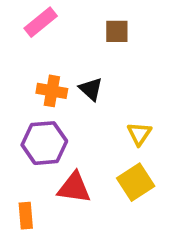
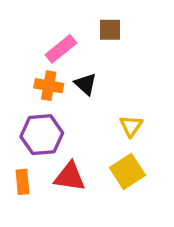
pink rectangle: (41, 22) -> (61, 49), moved
orange rectangle: (26, 216) -> (22, 182), moved

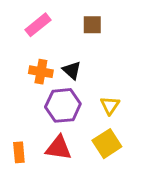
pink rectangle: (61, 49) -> (38, 25), moved
purple hexagon: (42, 135) -> (63, 105), moved

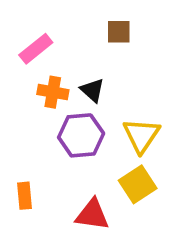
pink rectangle: (38, 25) -> (36, 49), moved
yellow triangle: (110, 105) -> (141, 135), size x1.5
red triangle: (59, 148) -> (92, 215), moved

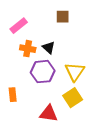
orange rectangle: (25, 196) -> (13, 95), moved

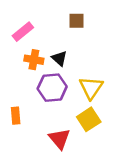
red triangle: (49, 114) -> (59, 139), turned 42

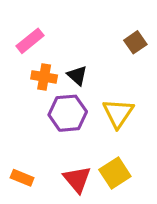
brown square: (76, 21) -> (135, 42), moved, turned -35
orange rectangle: (16, 116) -> (22, 178), moved, turned -63
yellow square: (89, 119) -> (115, 173), moved

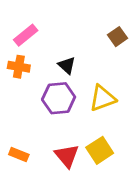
orange cross: (44, 77) -> (19, 67), moved
yellow triangle: (118, 113) -> (102, 98), turned 36

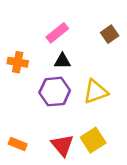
pink rectangle: (26, 35) -> (57, 33), moved
black triangle: (67, 65) -> (62, 61), turned -42

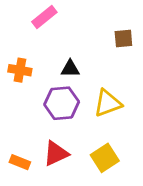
pink rectangle: (57, 33) -> (44, 17), moved
brown square: (110, 34) -> (123, 39), turned 30
red triangle: (62, 145) -> (56, 154), moved, turned 45

